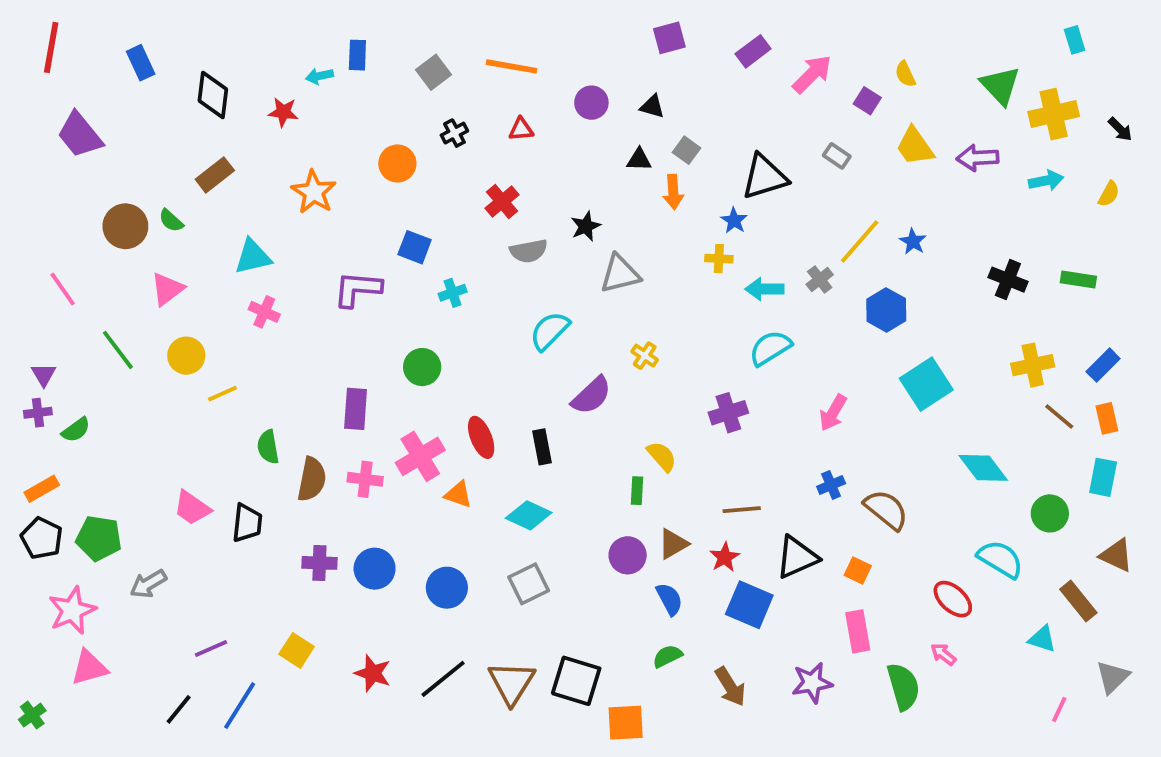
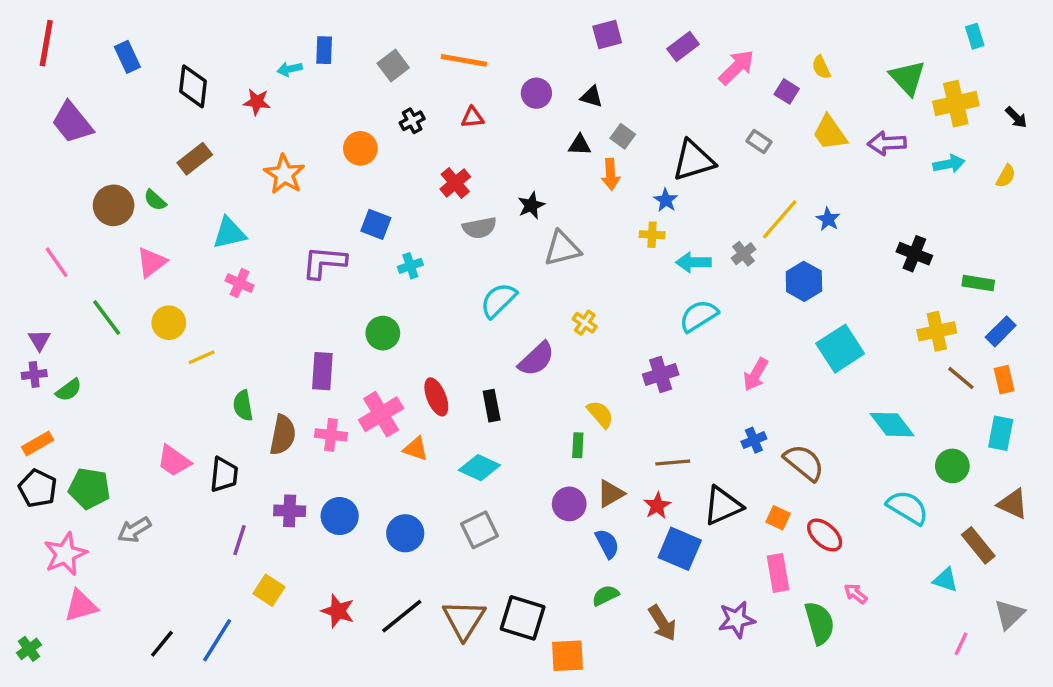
green rectangle: (1078, 280) -> (978, 283), moved
red ellipse: (953, 599) -> (825, 535), moved
purple line: (211, 649) -> (240, 540), moved, turned -48

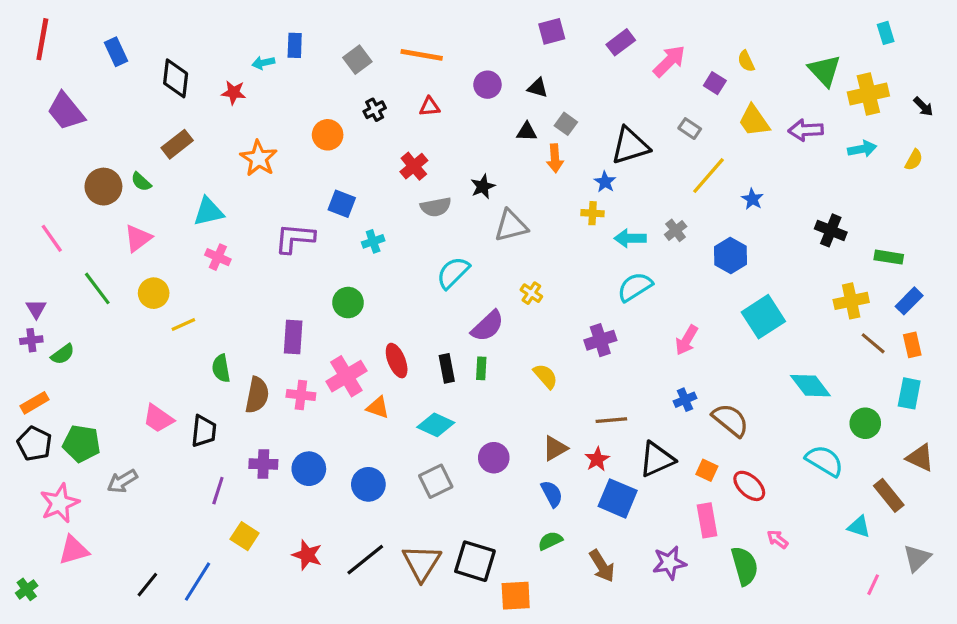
yellow line: (780, 219) -> (709, 176), moved
green rectangle: (578, 445) -> (481, 368), moved
purple circle: (569, 504) -> (494, 458), moved

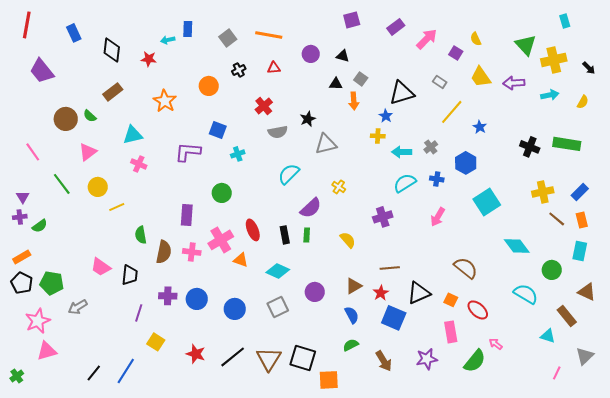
green rectangle: (889, 257) -> (567, 144), moved, size x1.5
blue cross: (685, 400) -> (437, 179), moved, turned 32
green semicircle: (745, 566) -> (475, 361), turned 55

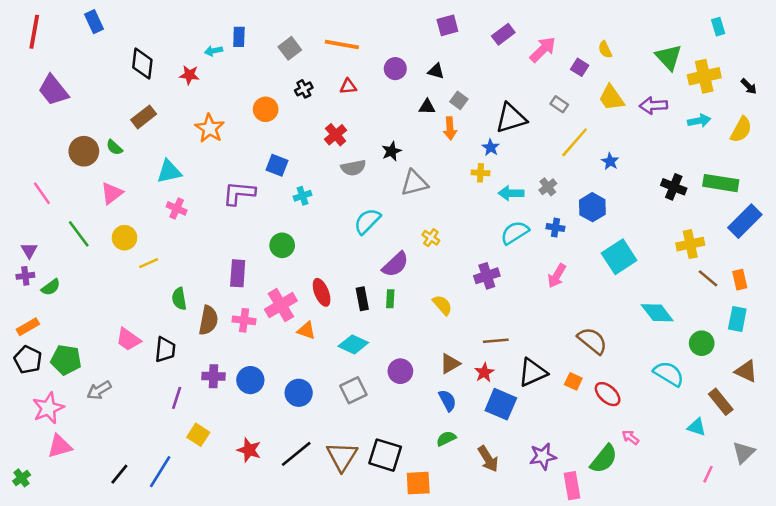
blue rectangle: (74, 33) -> (94, 22), moved
yellow semicircle: (583, 102) -> (741, 130), size x1.5
blue rectangle: (580, 192) -> (745, 221), moved, size x1.5
pink rectangle: (451, 332) -> (572, 486), moved

